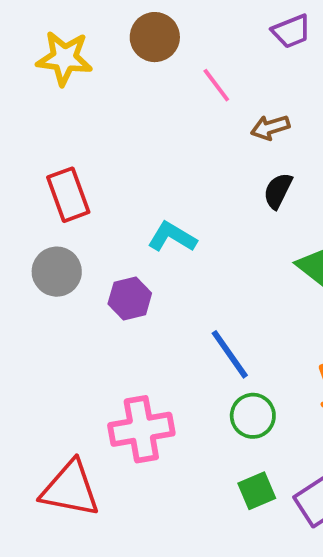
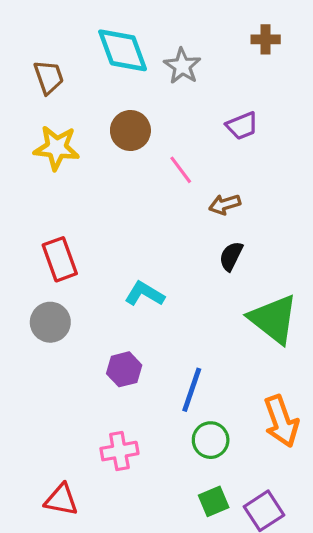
purple hexagon: (130, 299) -> (124, 369), moved
blue line: (230, 354) -> (192, 390), turned 54
pink cross: (141, 429) -> (119, 451), size x0.7
red triangle: (70, 489) -> (61, 500), size x0.7

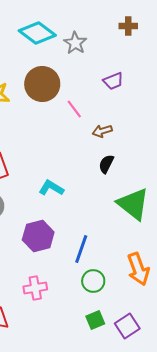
cyan diamond: (123, 50) -> (37, 33), turned -33
brown circle: (130, 130) -> (42, 84), size x1.4
purple hexagon: (124, 369) -> (38, 236), size x1.4

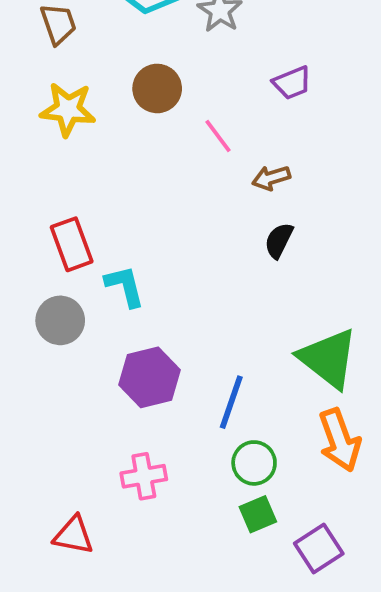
brown circle: (42, 84) -> (157, 88), size x0.7
cyan L-shape: (51, 188) -> (125, 286), moved, turned 45
green triangle: (133, 204) -> (328, 358), moved
green square: (95, 320) -> (258, 514), moved

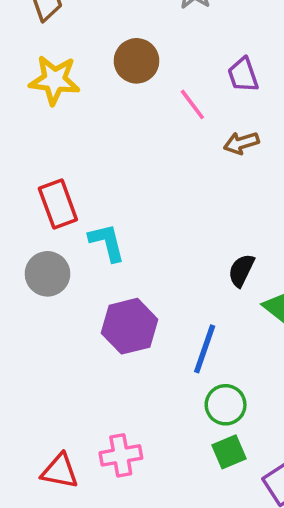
purple trapezoid: (292, 83) -> (243, 75), moved, turned 93
black semicircle: (279, 241) -> (241, 270), moved
pink cross: (144, 476) -> (121, 455), moved

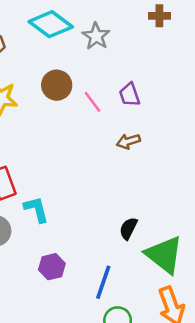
pink line: (192, 104) -> (93, 102), moved
purple hexagon: (130, 326) -> (52, 267), size x0.7

